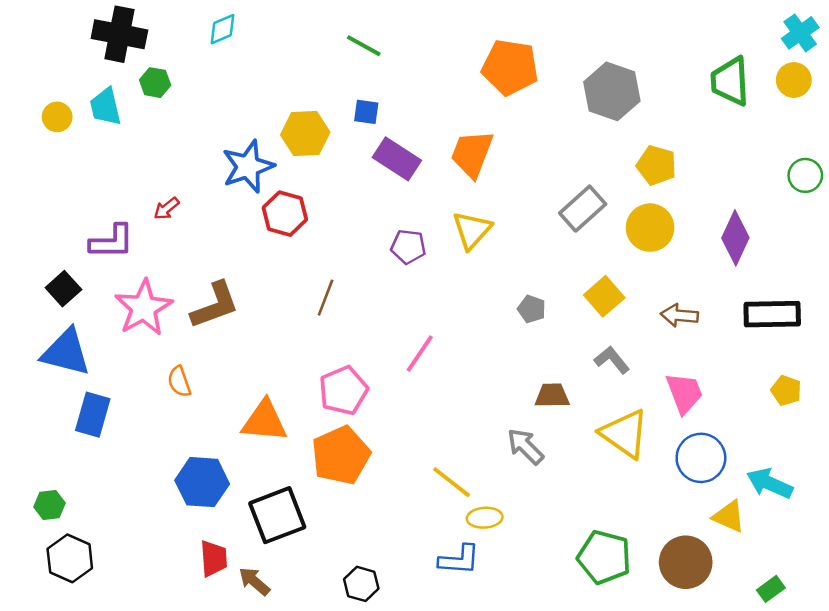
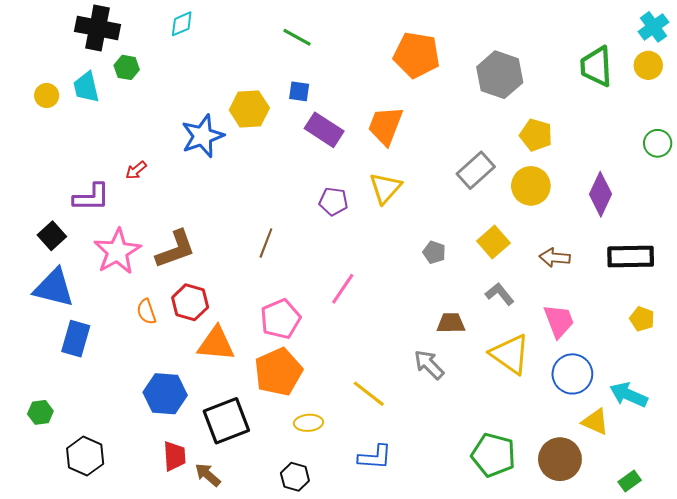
red hexagon: (285, 214) -> (190, 302), moved
yellow ellipse: (485, 518) -> (308, 423), moved
black hexagon: (70, 558) -> (85, 456), moved

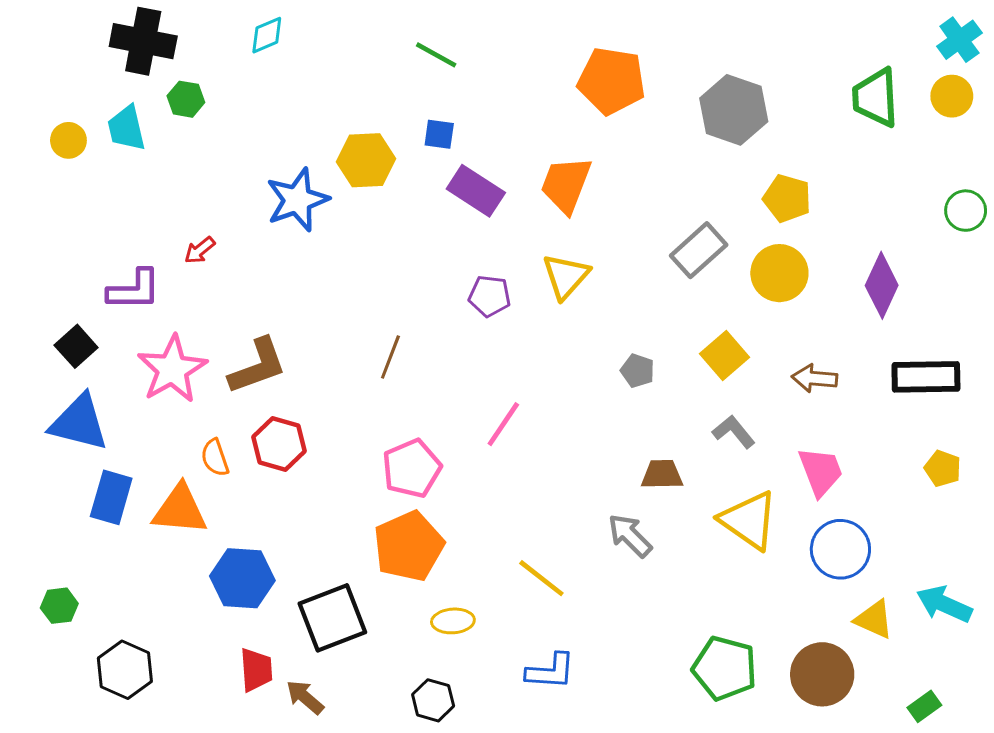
orange triangle: (216, 344) -> (180, 510), moved
cyan arrow: (629, 395) -> (944, 604), moved

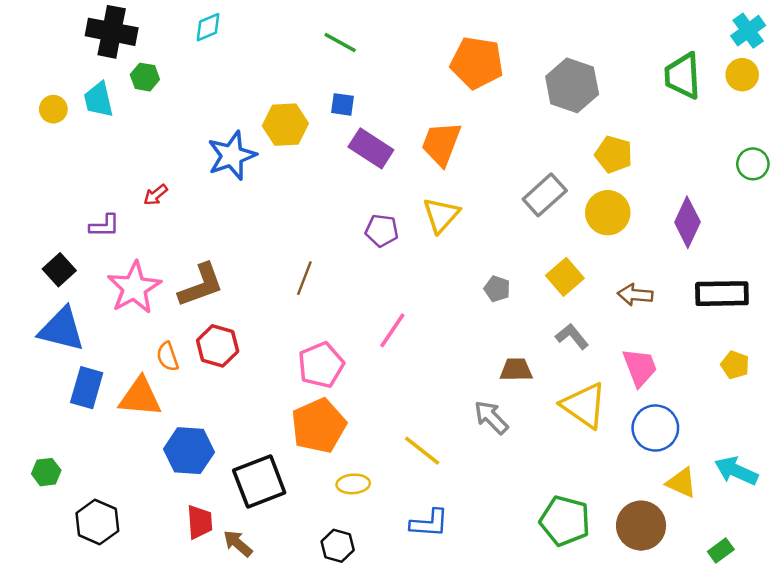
purple L-shape: (134, 290) -> (104, 226), size x0.7

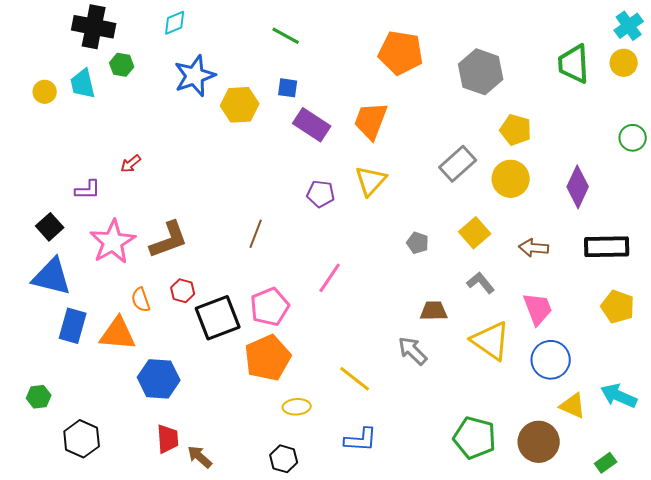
blue star: (232, 156) -> (195, 76), moved
red hexagon: (218, 346) -> (183, 291), size x0.7
yellow pentagon: (735, 365) -> (618, 307), size x1.4
black square: (259, 482) -> (218, 318), moved

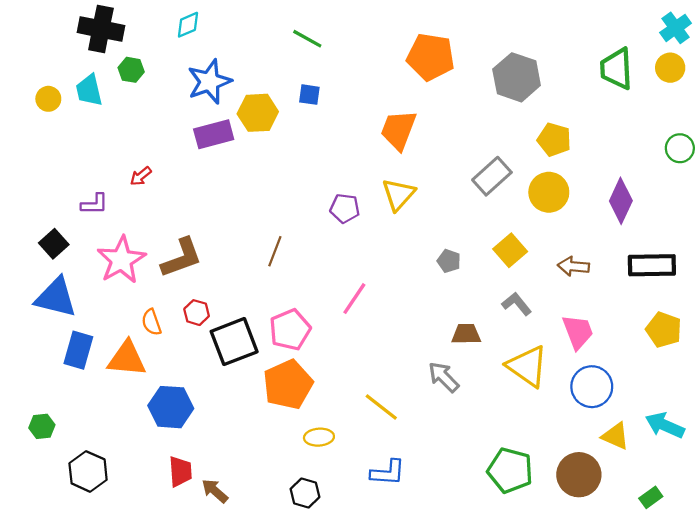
purple rectangle: (312, 125) -> (214, 134), moved, turned -48

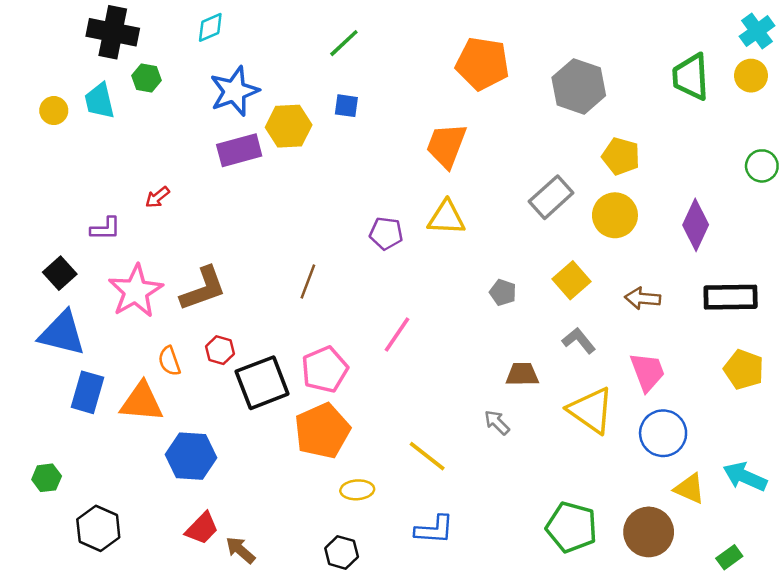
green line: (307, 39) -> (344, 43), turned -72
yellow triangle: (398, 194) -> (446, 218), turned 51
gray arrow: (444, 377) -> (497, 422), size x0.7
red trapezoid: (180, 471) -> (202, 528), turned 48

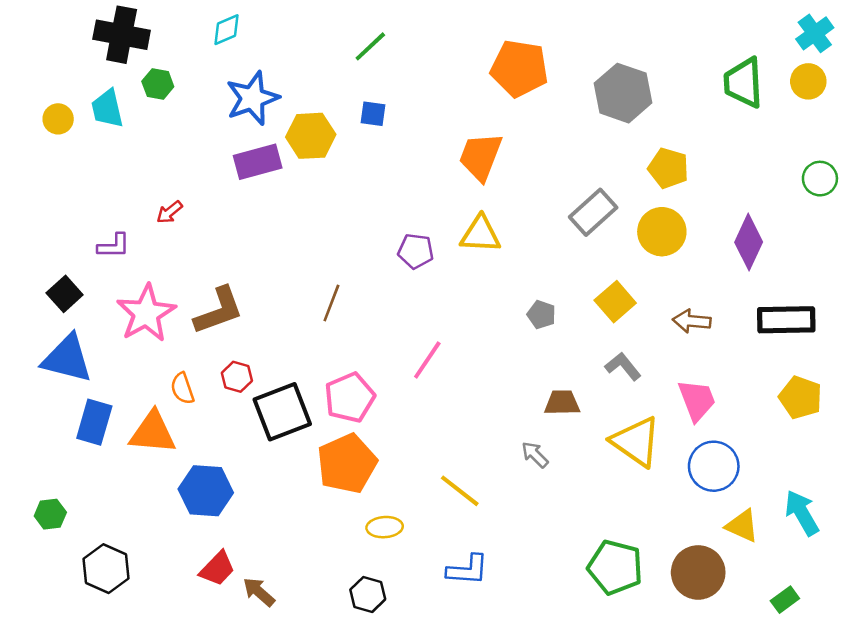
cyan arrow: (745, 477) -> (802, 513), turned 36

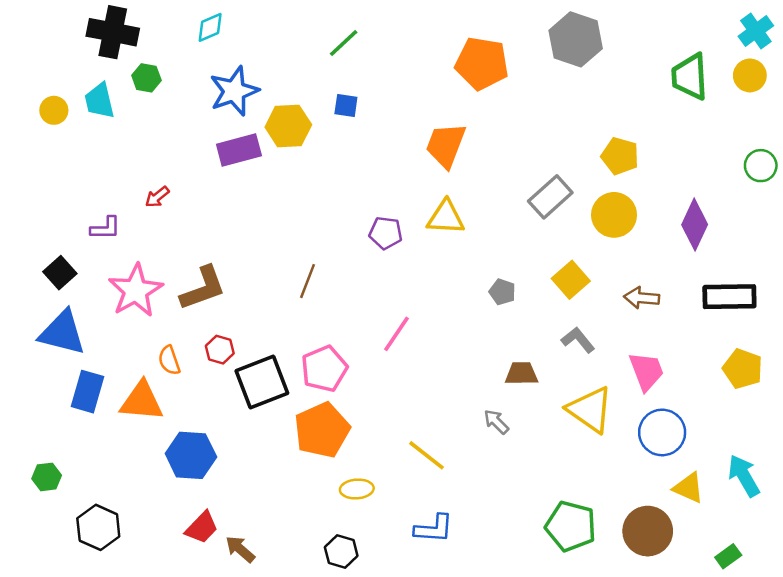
gray hexagon: (623, 93) -> (576, 39), moved

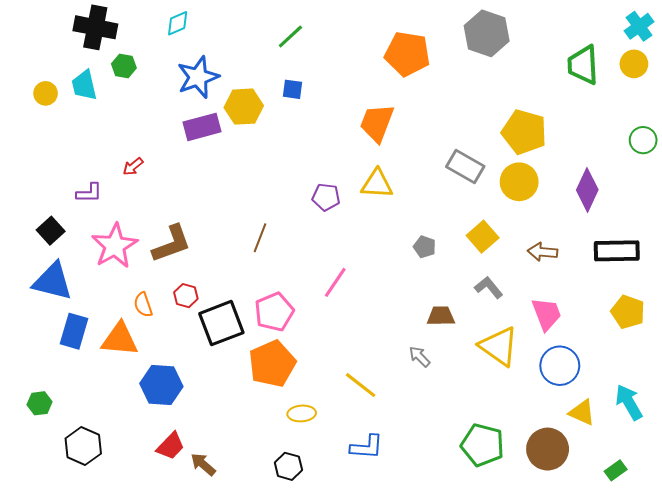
yellow pentagon: (620, 156) -> (524, 132), size x1.4
gray rectangle: (550, 197) -> (465, 167), turned 72

